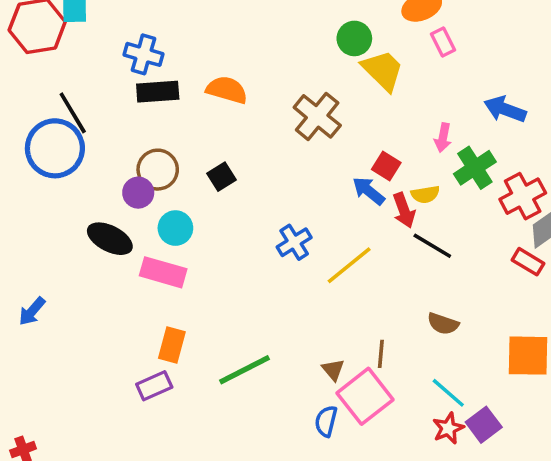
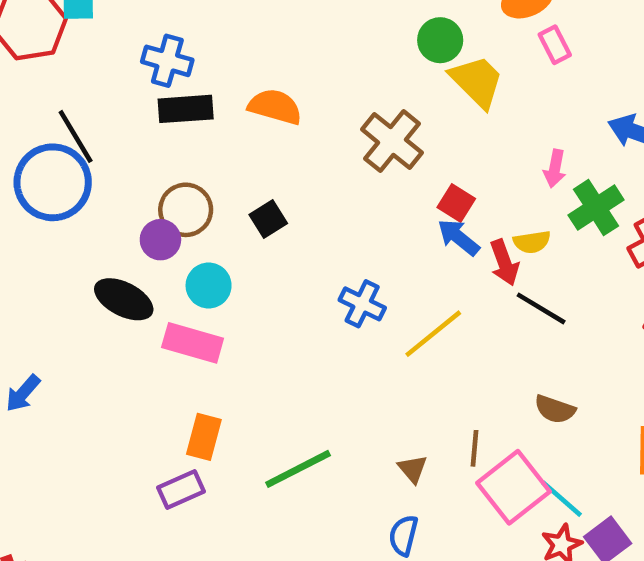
red square: (386, 166) -> (456, 203), moved
blue cross: (294, 242) -> (362, 304), turned -32
pink square: (365, 396) -> (514, 487), moved

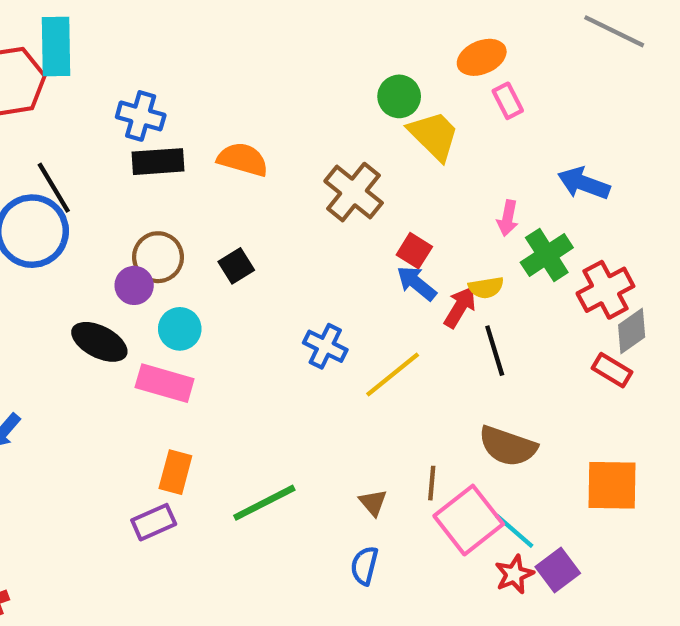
red arrow: (504, 263) -> (460, 307), turned -129
black line: (541, 308) -> (495, 351), turned 42
brown semicircle: (555, 409) -> (508, 446), size x1.5

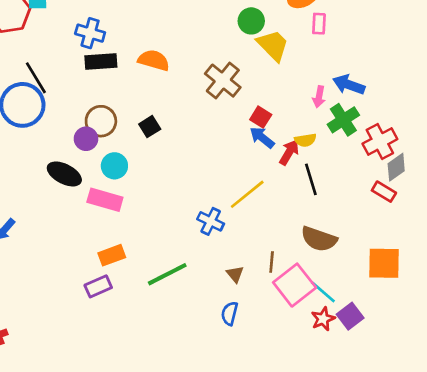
pink rectangle: (508, 101) -> (319, 24), turned 30
blue arrow: (584, 183) -> (349, 85), moved
blue cross: (325, 346) -> (211, 221), moved
orange rectangle: (175, 472) -> (112, 255), turned 55

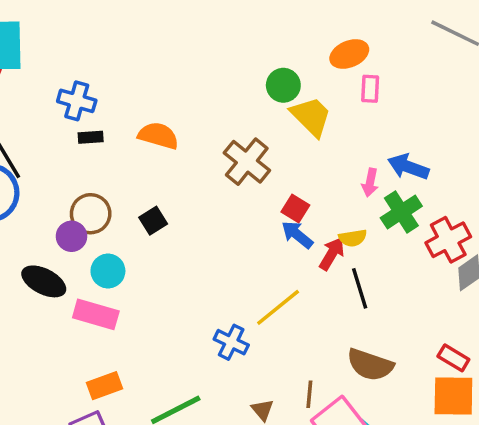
black rectangle: (101, 62) -> (91, 137), size x0.6
red rectangle: (384, 192) -> (453, 358), moved

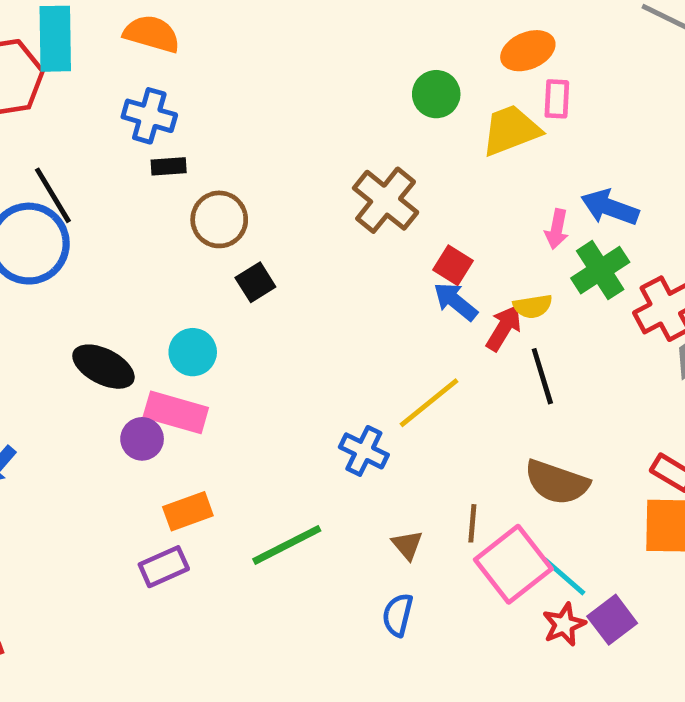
yellow trapezoid: (311, 117) -> (511, 130), moved, turned -66
orange semicircle: (158, 136) -> (152, 34), moved
brown circle: (91, 214) -> (219, 219), moved
purple circle: (72, 236) -> (142, 439), moved

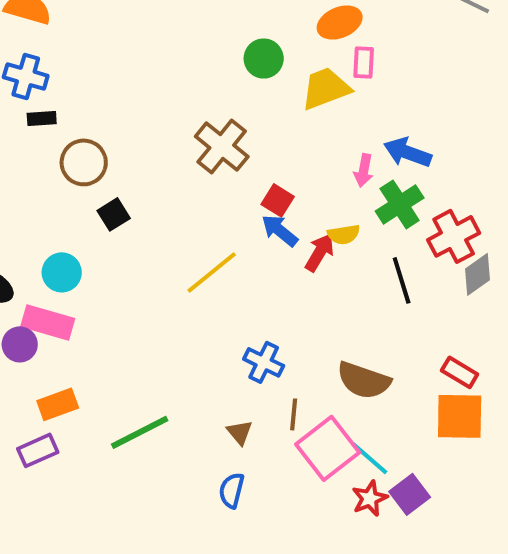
black line: (542, 376) -> (402, 280), moved
yellow line: (429, 403) -> (212, 272), moved
blue cross: (364, 451) -> (264, 362), moved

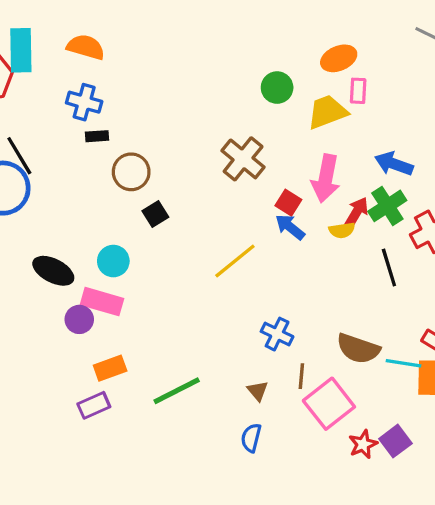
pink arrow: (364, 170) -> (326, 178), moved, size x1.8
red arrow: (320, 252) -> (357, 212), moved
cyan line: (370, 458) -> (404, 363), moved, turned -32

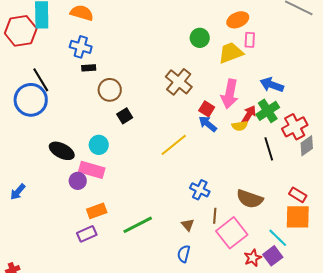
cyan line: (404, 363) -> (278, 238), moved, turned 35

